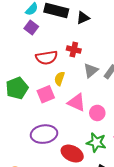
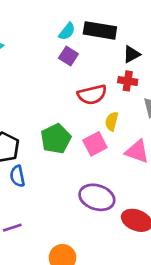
black triangle: (83, 18) -> (132, 54), moved
purple ellipse: (44, 134) -> (97, 197), turned 30

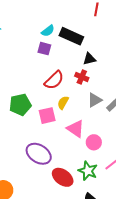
purple square: (68, 56) -> (44, 49), turned -32
red semicircle: (92, 95) -> (54, 80), turned -45

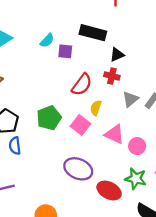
cyan semicircle: (48, 31) -> (47, 41), moved
pink square: (47, 116) -> (81, 125), turned -30

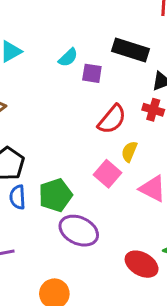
green pentagon: (49, 118) -> (55, 195), moved
purple ellipse: (78, 169) -> (79, 231), moved

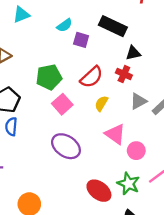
pink square: (108, 174) -> (62, 104), moved
green pentagon: (55, 195) -> (49, 77), moved
purple ellipse: (79, 231) -> (66, 146), moved

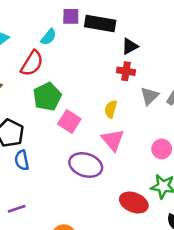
purple square: (81, 40) -> (71, 16), moved
red semicircle: (91, 77) -> (32, 63), moved
pink triangle: (115, 134) -> (113, 140), moved, turned 30

